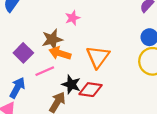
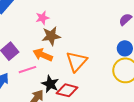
pink star: (73, 18) -> (42, 18), moved
brown star: (52, 39) -> (51, 36), moved

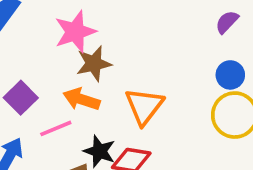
pink star: (42, 18) -> (75, 32), size x1.6

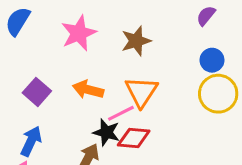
brown star: (94, 64) -> (136, 41), moved
pink line: (56, 128) -> (121, 113), moved

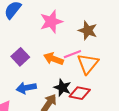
brown star: (136, 41) -> (88, 30), turned 30
pink line: (121, 113) -> (72, 54), moved
blue arrow: (31, 141) -> (26, 88), moved, turned -132

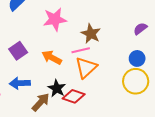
pink line: (72, 54) -> (81, 50), moved

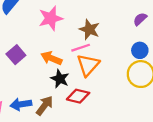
blue arrow: (20, 83) -> (21, 104), moved
black star: (57, 88) -> (60, 79), moved

